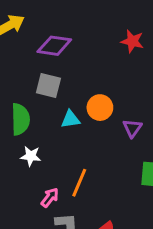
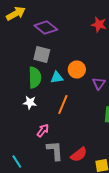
purple diamond: (54, 46) -> (46, 28), turned 30
green semicircle: (20, 119) -> (35, 78), moved
orange line: (79, 183) -> (63, 104), moved

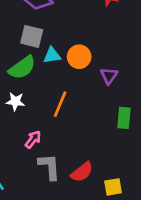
green semicircle: (35, 78) -> (22, 68), turned 55
cyan triangle: (57, 78) -> (52, 55), moved

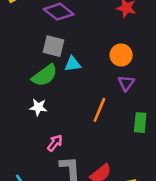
orange circle: (79, 57) -> (121, 55), moved
orange line: (60, 104) -> (99, 110), moved

